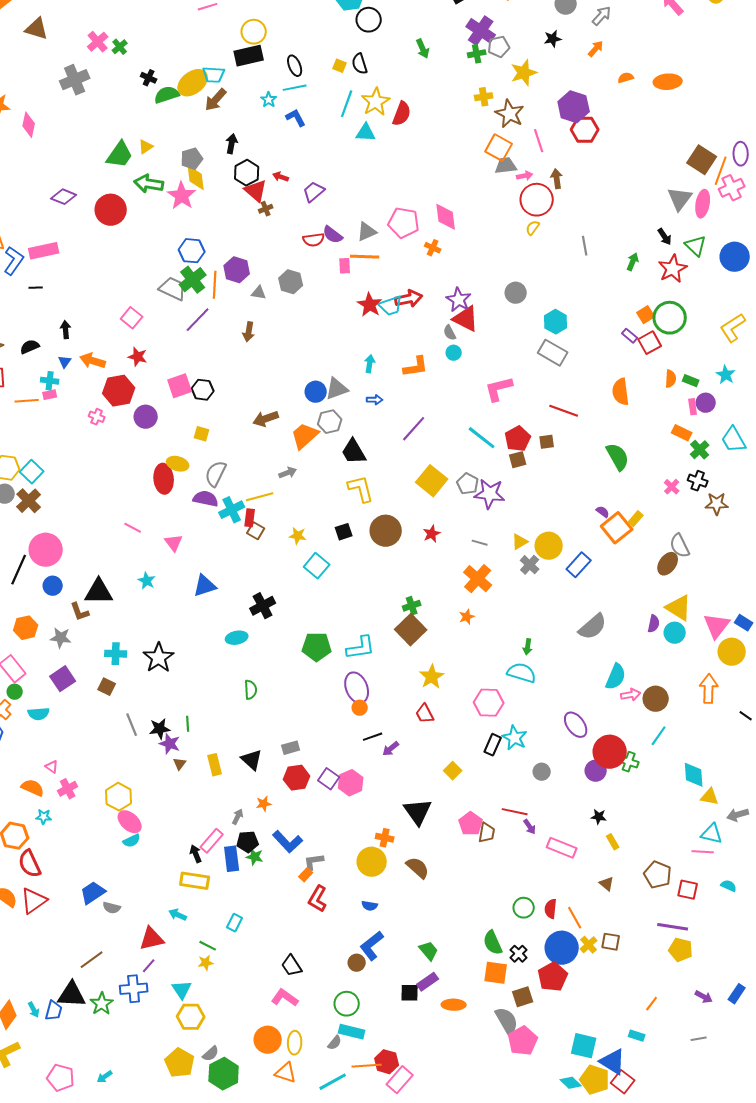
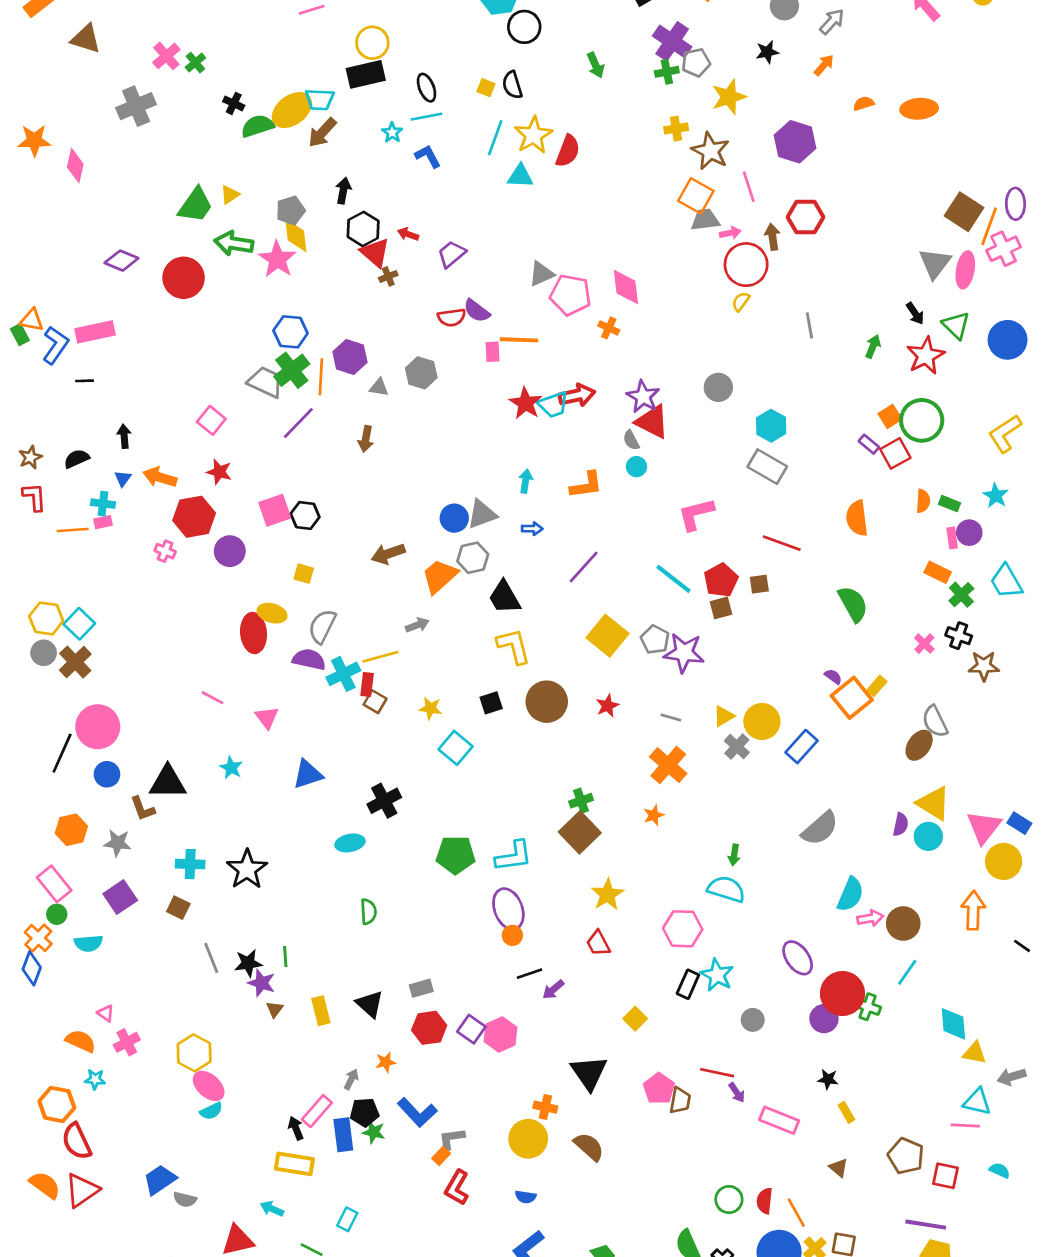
red hexagon: (585, 130) -> (806, 217), moved
gray triangle: (367, 232) -> (541, 274), moved

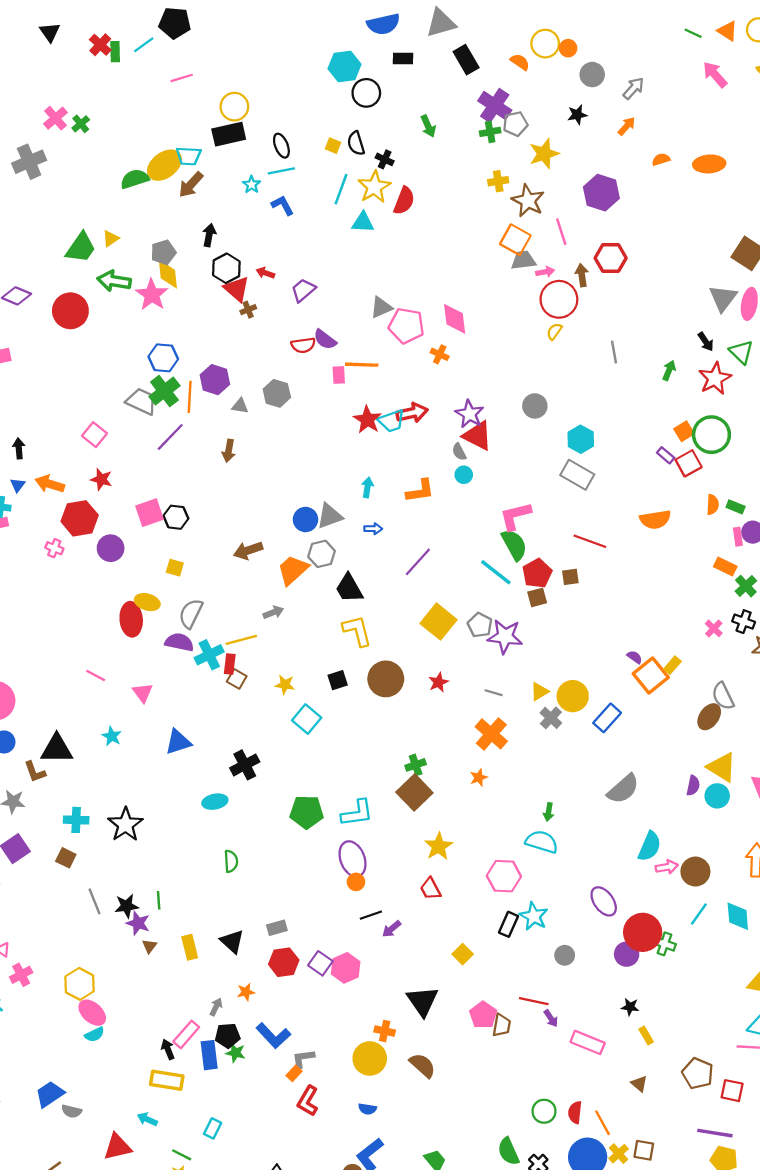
black cross: (234, 103) -> (385, 159), moved
orange semicircle: (857, 518) -> (655, 519), turned -92
green semicircle: (853, 604) -> (514, 545), moved
cyan diamond: (953, 1024) -> (738, 916), moved

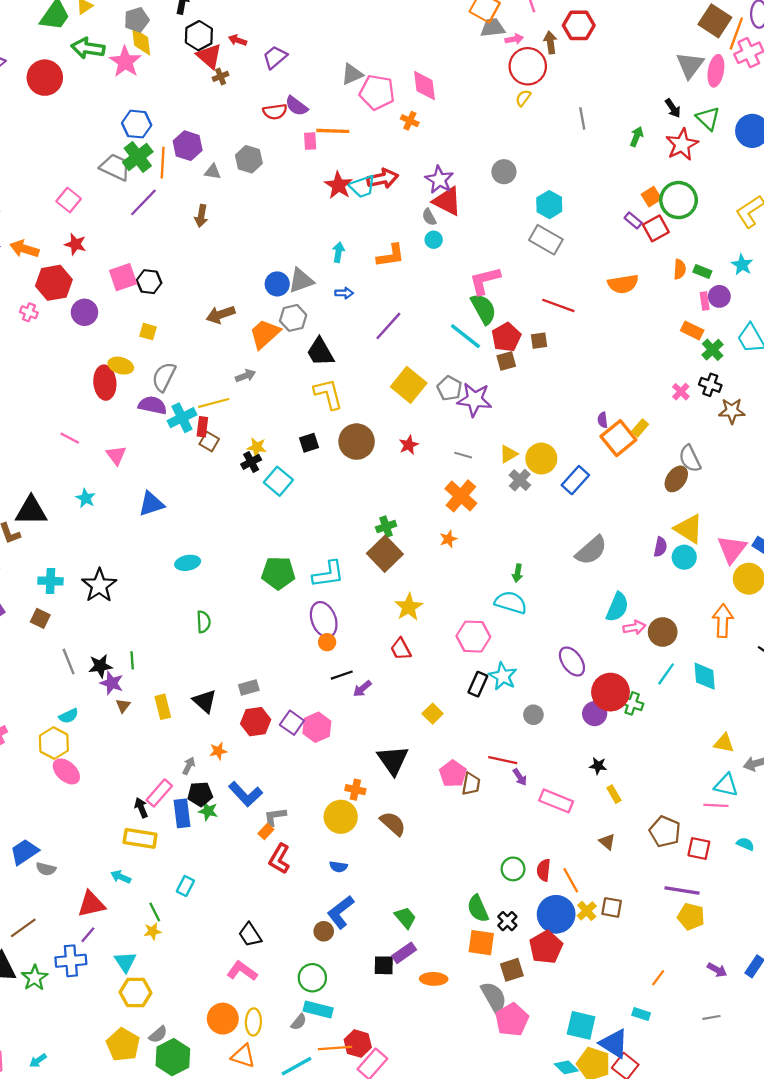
purple semicircle: (635, 657) -> (603, 420), turned -133
black cross: (245, 765) -> (251, 462), moved, size x0.7
cyan semicircle: (94, 1034) -> (69, 716), moved
green line: (182, 1155) -> (155, 912), turned 36

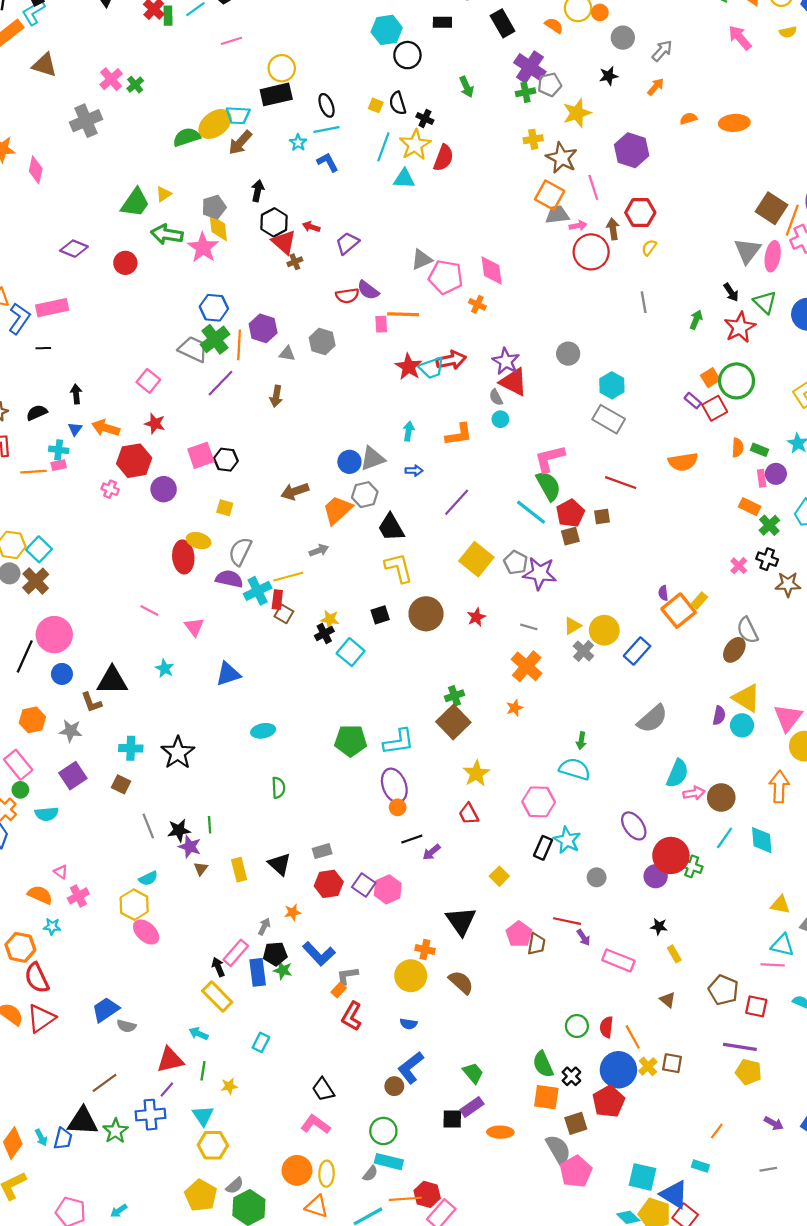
red circle: (45, 78) -> (125, 263), size x0.7
yellow semicircle: (523, 98) -> (649, 248), moved
yellow rectangle: (140, 838) -> (217, 996), turned 36
green line: (155, 912) -> (203, 1071), moved, turned 36

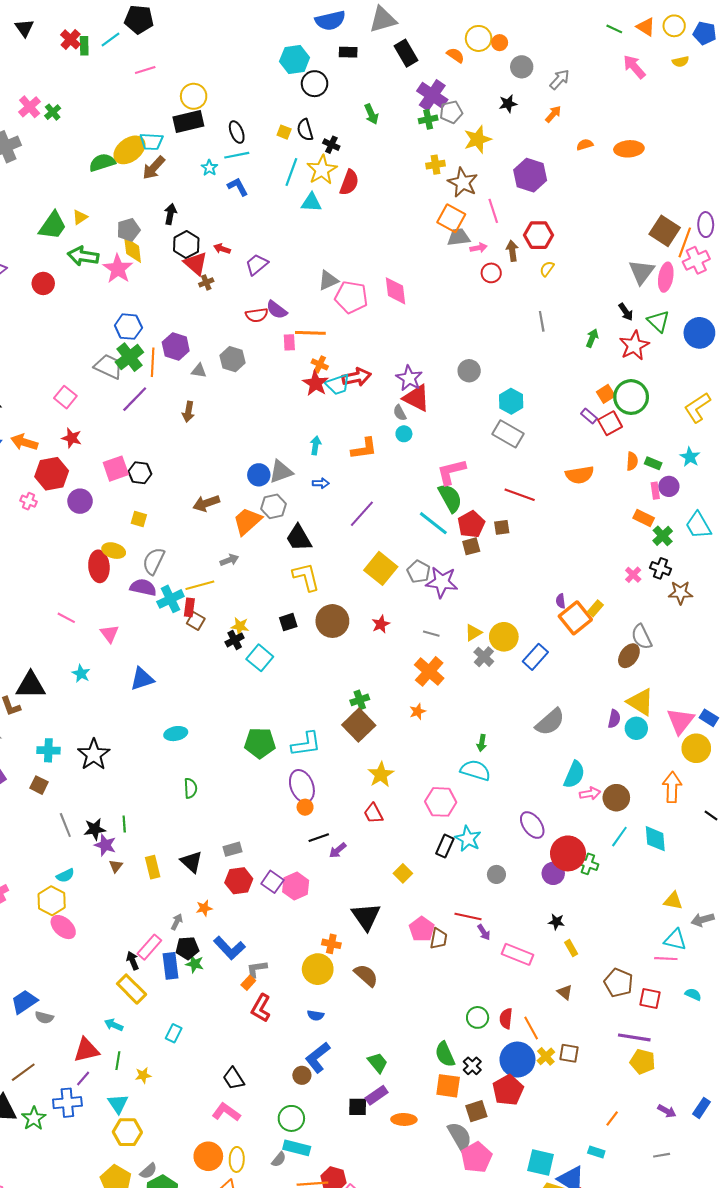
red circle: (591, 252) -> (491, 273), size x0.6
orange cross: (477, 304) -> (320, 364), moved

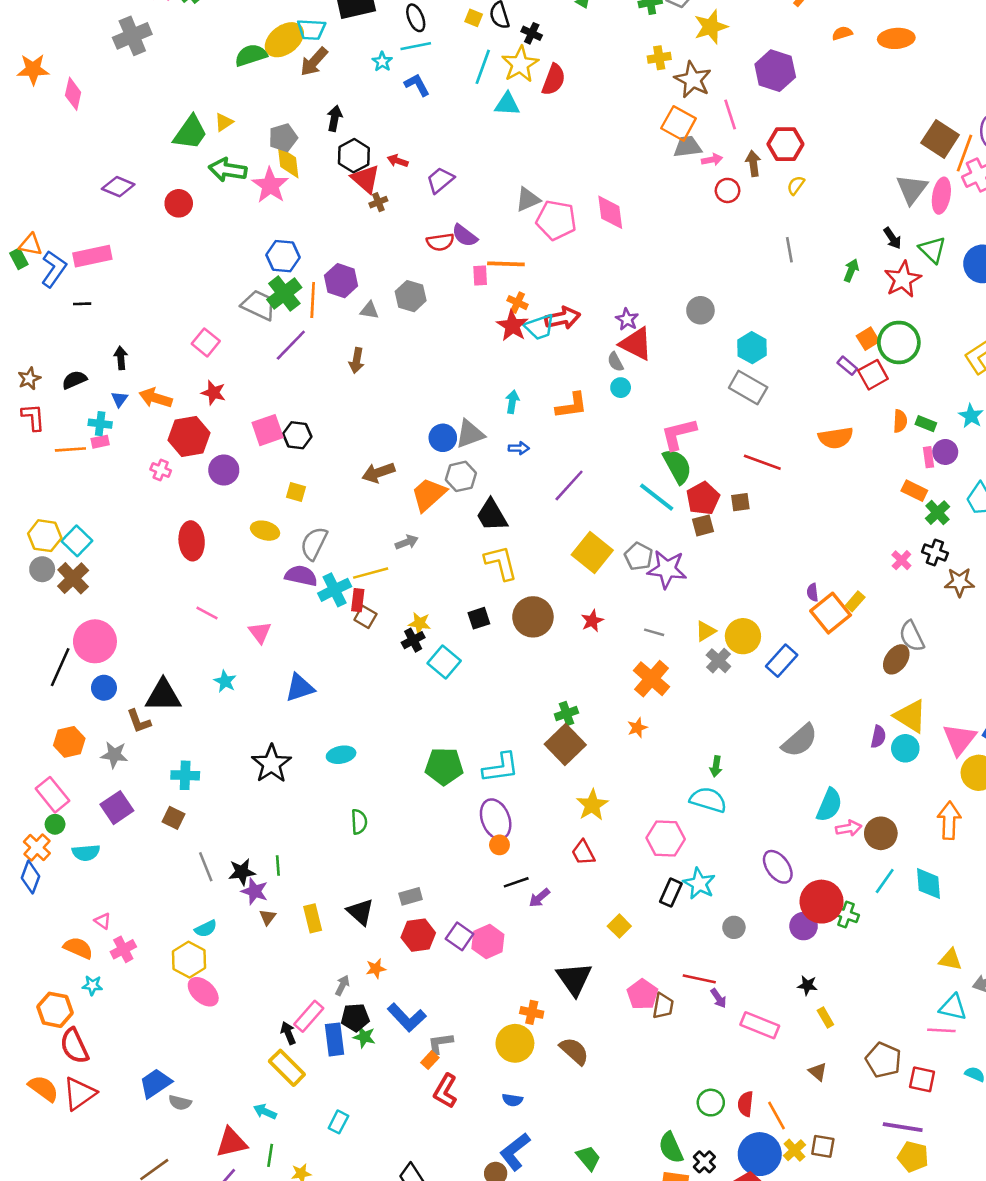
purple star: (409, 378) -> (627, 319), size x0.7
red ellipse: (99, 566) -> (192, 541), moved
black star: (94, 755) -> (271, 764), moved

